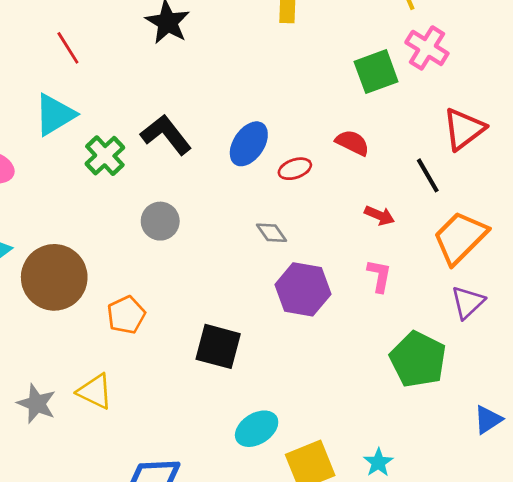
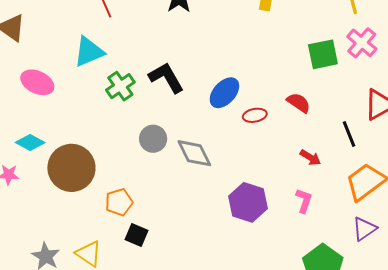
gray diamond: (271, 233) -> (194, 153), moved, size x1.6
black square: (218, 346) -> (136, 235), moved, size x0.7

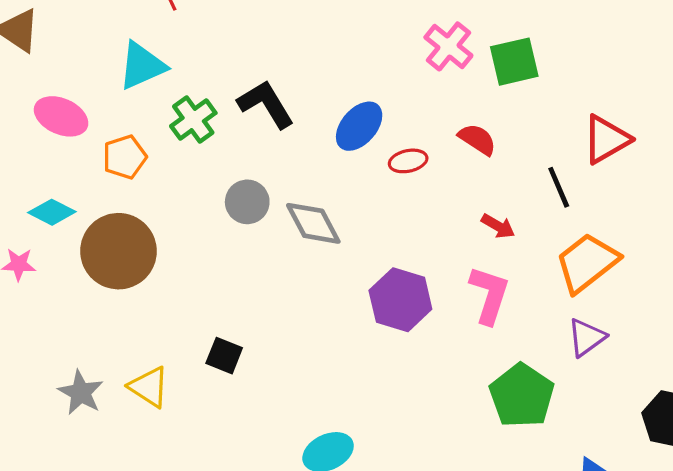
pink cross: (362, 43) -> (448, 46), moved
pink L-shape: (304, 201) -> (489, 295), size x1.5
orange pentagon: (119, 202) -> (125, 157), moved

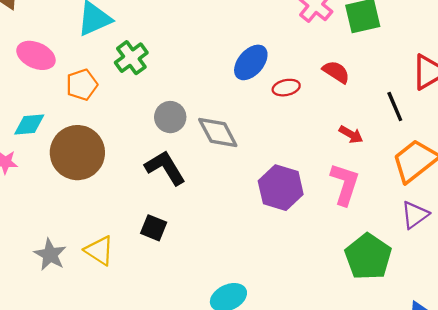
black L-shape: (266, 104) -> (165, 168), moved
cyan diamond: (52, 212) -> (29, 125), turned -32

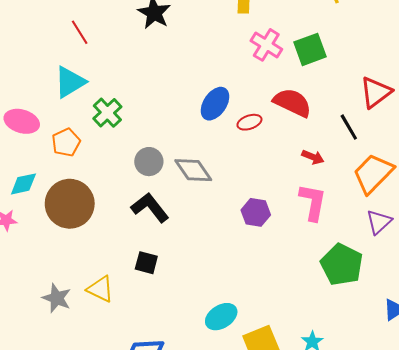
red semicircle: (336, 72) -> (292, 103), size x1.5
purple hexagon: (281, 188) -> (256, 212), size x0.7

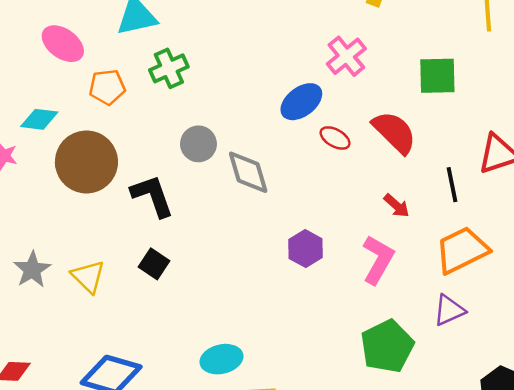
pink cross: (266, 45) -> (346, 56), moved
red ellipse: (249, 122) -> (335, 138), turned 30
black L-shape: (150, 208) -> (152, 196), moved

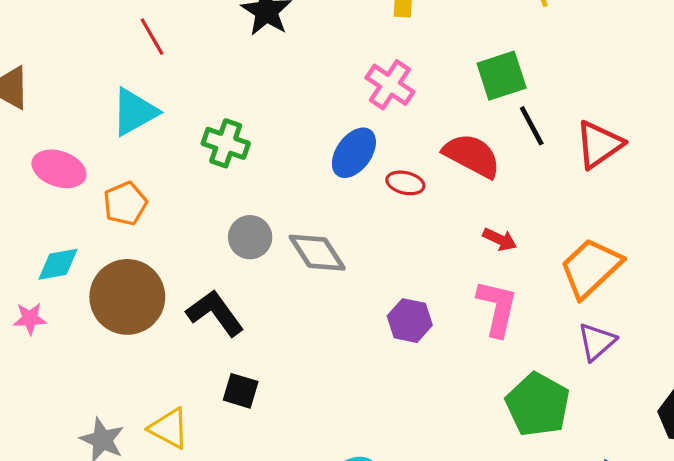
green cross: (169, 68) -> (226, 143), moved, turned -30
black line: (452, 185) -> (532, 126), moved

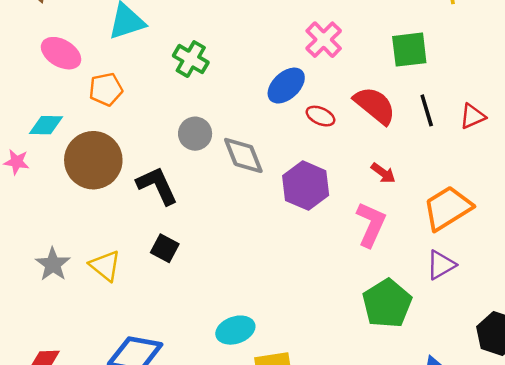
black line: (532, 126) -> (427, 110), moved
red triangle: (599, 144) -> (473, 116), size x0.7
purple hexagon: (410, 321) -> (306, 186), moved, size x1.4

